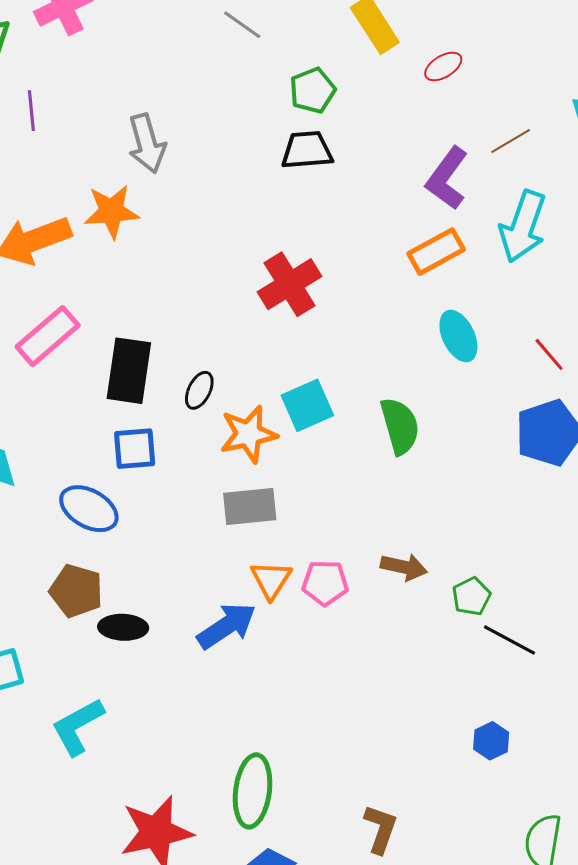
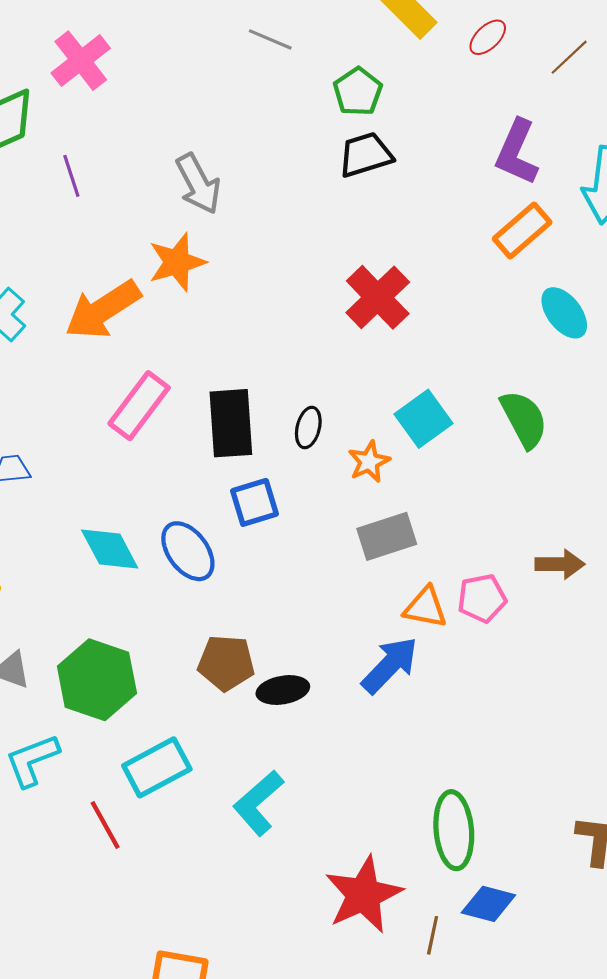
brown line: (511, 141) -> (569, 57), moved
orange star: (248, 434) -> (369, 462), size x0.7
blue ellipse: (89, 509) -> (188, 551), moved, turned 36
orange triangle: (271, 580) -> (425, 607), turned -39

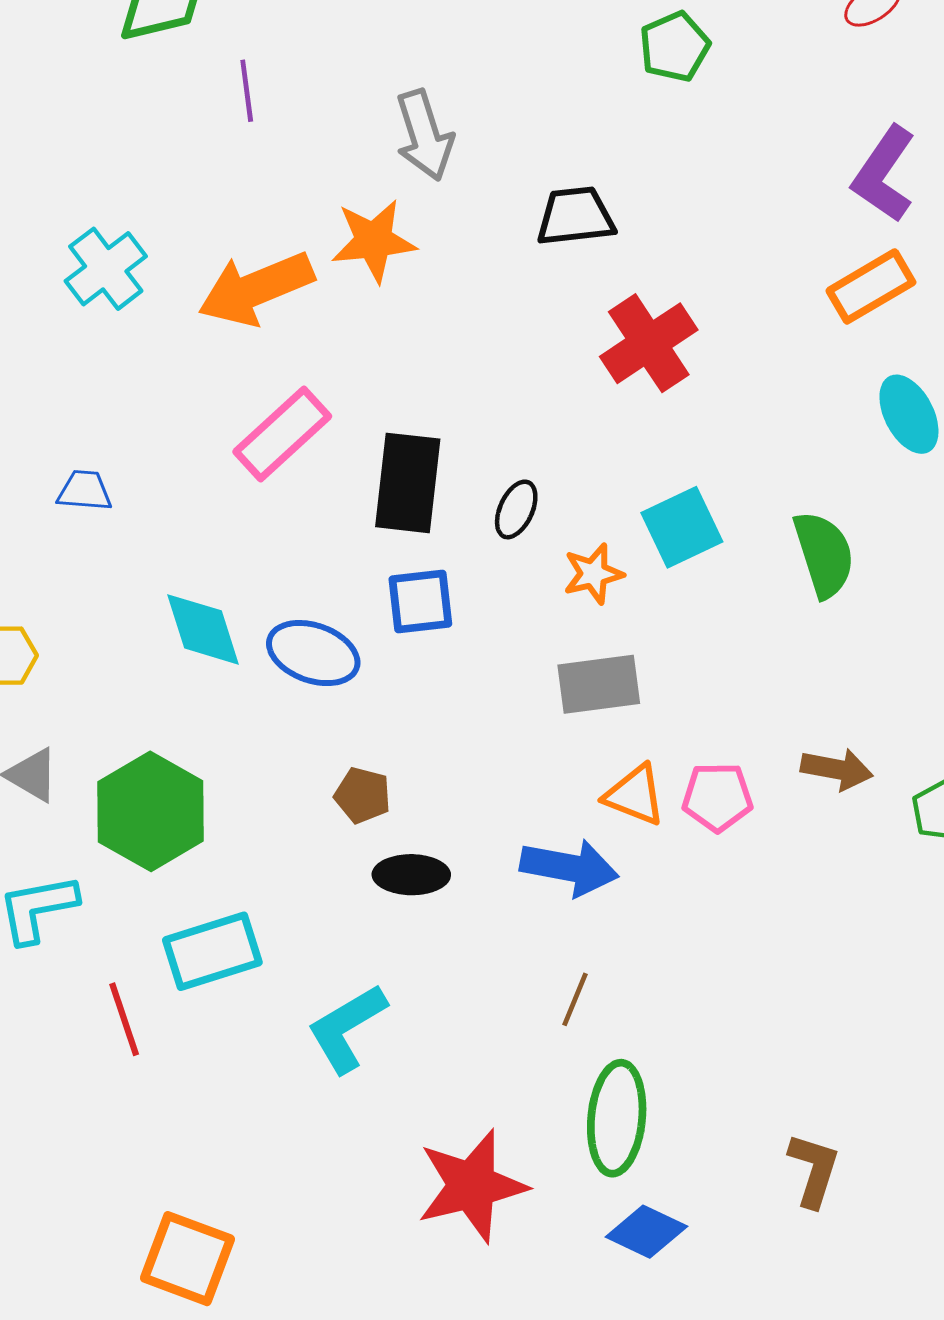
black trapezoid: (366, 155) -> (575, 216), moved
blue ellipse: (188, 551) -> (313, 653), turned -44
brown pentagon: (226, 663) -> (363, 795), moved, size x0.7
blue arrow: (390, 665) -> (569, 868), turned 46
brown line: (433, 935) -> (575, 999), moved

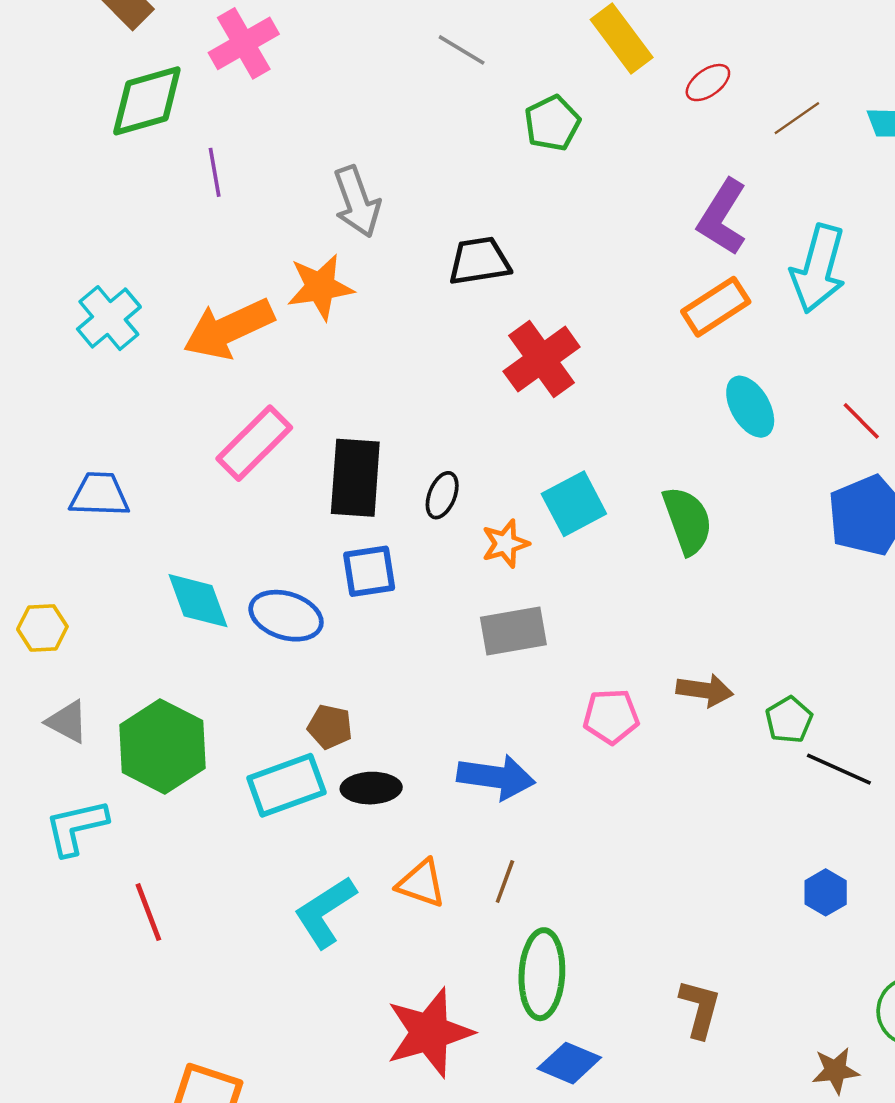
blue trapezoid: (85, 491) -> (99, 495), size x1.4
orange triangle: (635, 795) -> (421, 883), moved
cyan rectangle: (212, 951) -> (286, 785), moved

